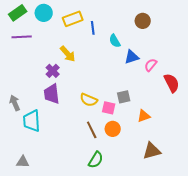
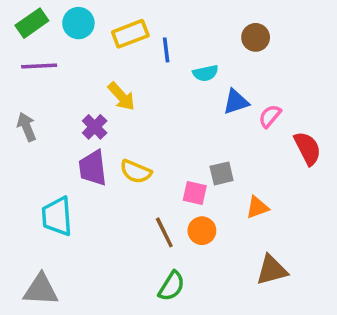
cyan semicircle: (115, 41) -> (205, 73), turned -72
yellow semicircle: (89, 100) -> (136, 172), moved
gray arrow: (15, 103) -> (27, 127), moved
gray triangle: (23, 162) -> (41, 290), size x1.5

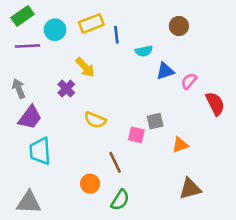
cyan circle: (78, 23) -> (55, 30), moved
purple trapezoid: (93, 168) -> (30, 117), moved, turned -136
orange circle: (202, 231) -> (90, 184), moved

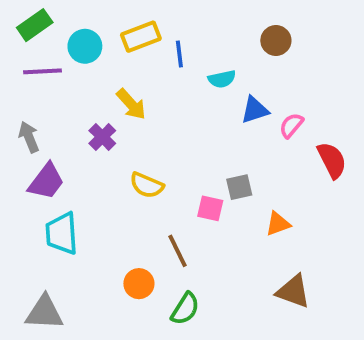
brown triangle: (190, 189) -> (293, 291), turned 35

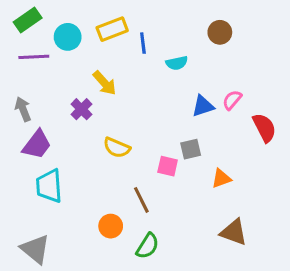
blue triangle: (255, 110) -> (203, 106), moved
gray triangle: (44, 313) -> (35, 249), turned 36

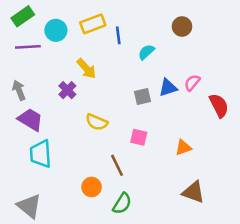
cyan semicircle: (177, 63) -> (146, 52), turned 150
purple trapezoid: (37, 145) -> (30, 119), turned -96
gray square: (191, 149) -> (143, 97), moved

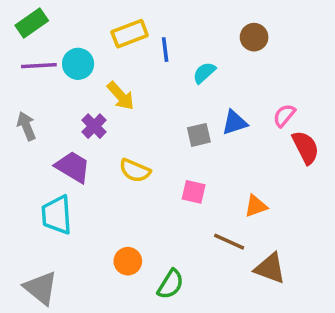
cyan circle: (56, 30) -> (78, 64), moved
pink semicircle: (192, 83) -> (284, 115), moved
purple trapezoid: (30, 119) -> (73, 167), moved
brown line: (117, 165) -> (229, 242), moved, turned -40

